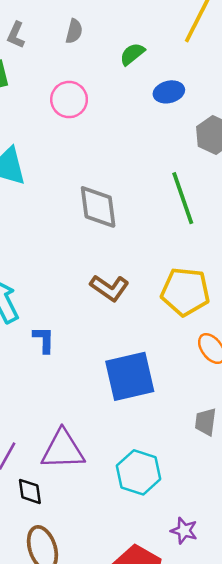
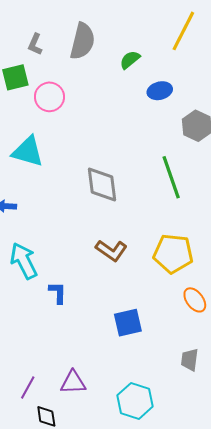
gray semicircle: (74, 31) -> (82, 41), size x1.8
pink circle: (69, 100) -> (49, 97), moved
blue square: (130, 376) -> (128, 323), size x0.7
purple triangle: (63, 450) -> (73, 382), size x0.7

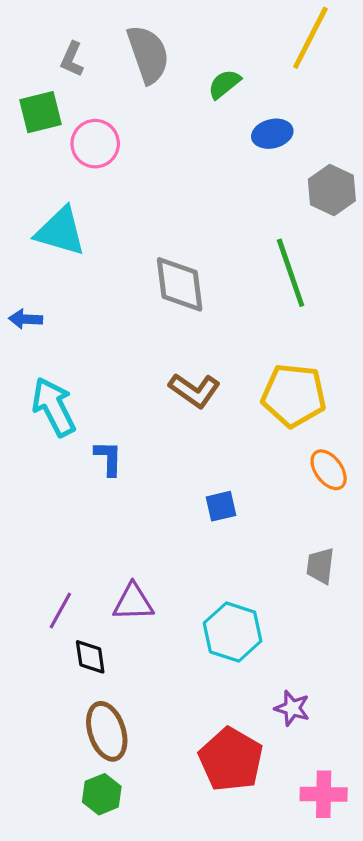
gray semicircle: (82, 41) -> (148, 54), turned -33
blue square: (128, 323) -> (221, 506), size x0.7

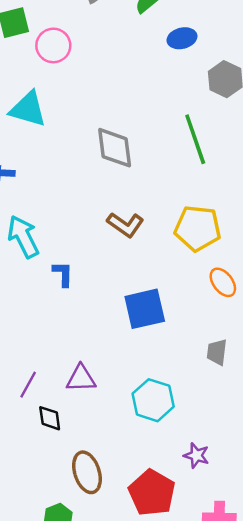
blue square: (221, 506) -> (145, 309), size x1.8
brown ellipse: (107, 731) -> (87, 472), moved

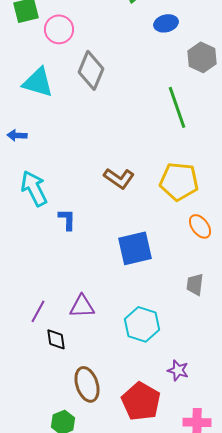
gray diamond: (115, 148) -> (91, 70), moved, turned 30

